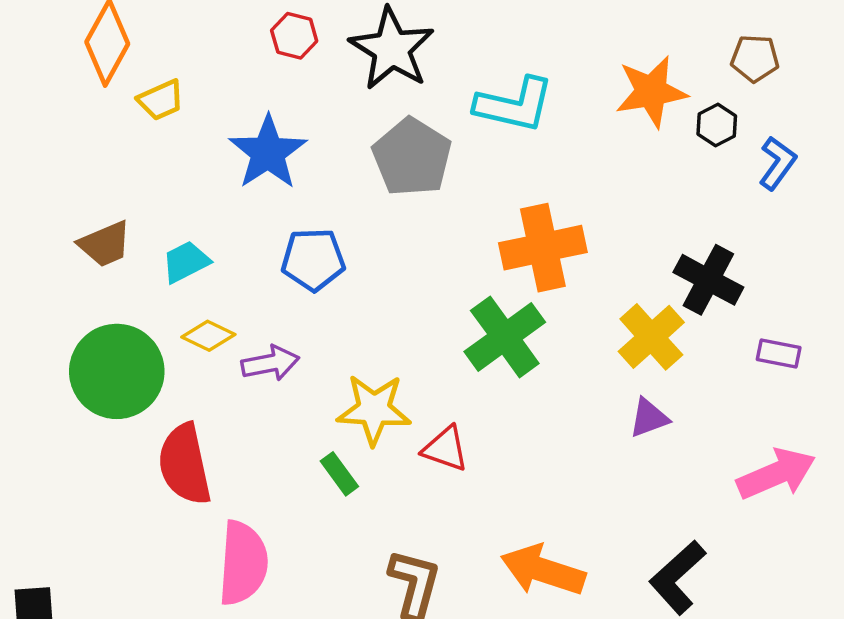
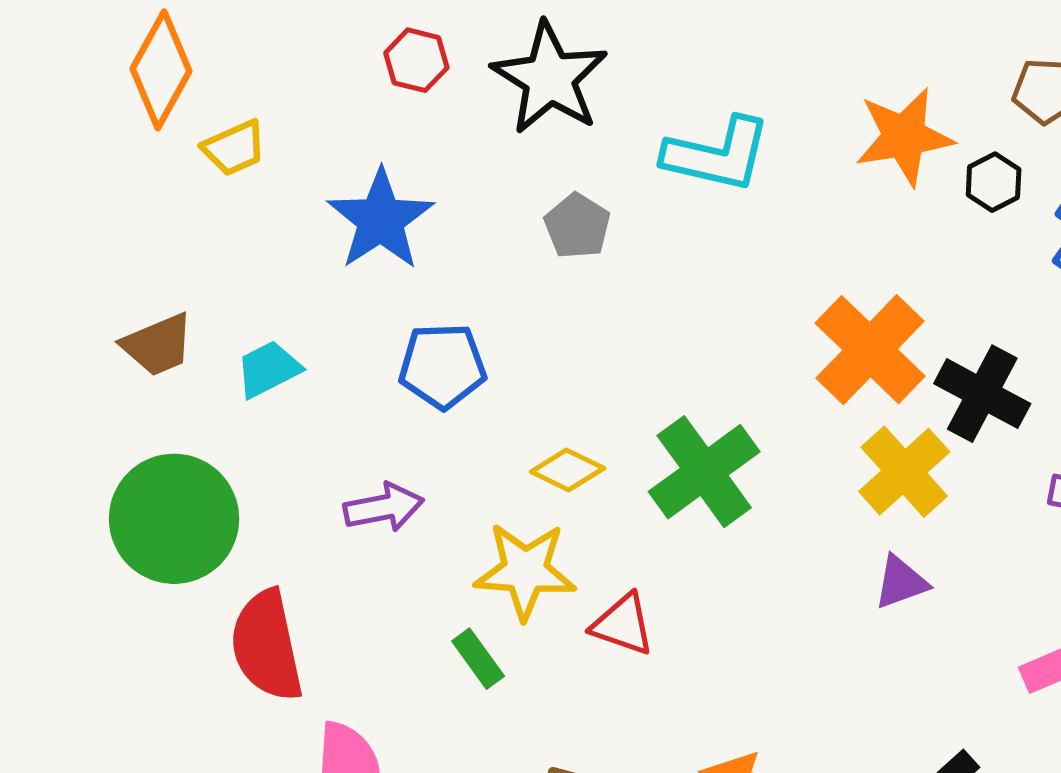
gray pentagon: (412, 157) -> (577, 226), size x0.6
orange cross: (543, 248) -> (870, 350), moved, turned -34
yellow diamond: (208, 336) -> (568, 470), moved

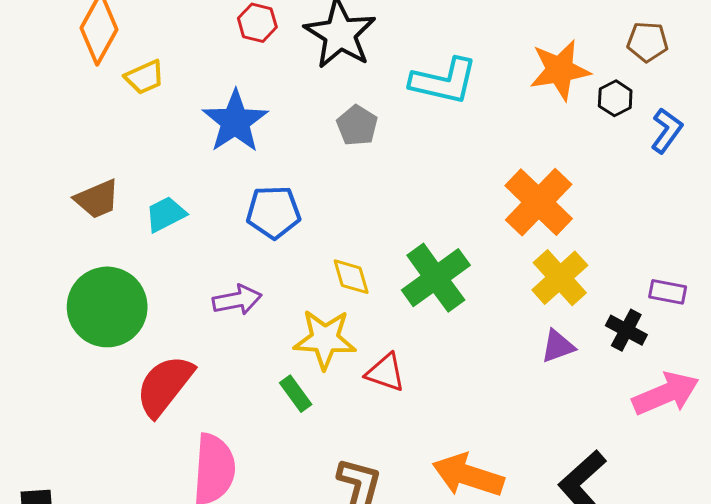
black cross: (982, 394) -> (626, 330), moved, size x0.7
yellow diamond: (568, 470) -> (351, 277), turned 48
red semicircle: (267, 646) -> (165, 386), turned 50

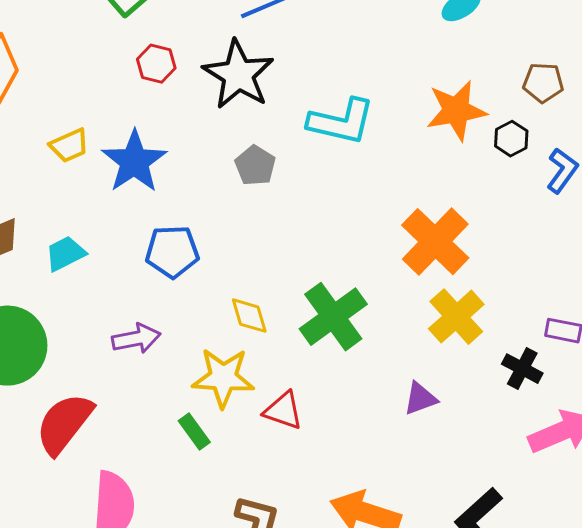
yellow trapezoid: (144, 77) -> (69, 146), moved
purple triangle: (558, 346) -> (420, 399), moved

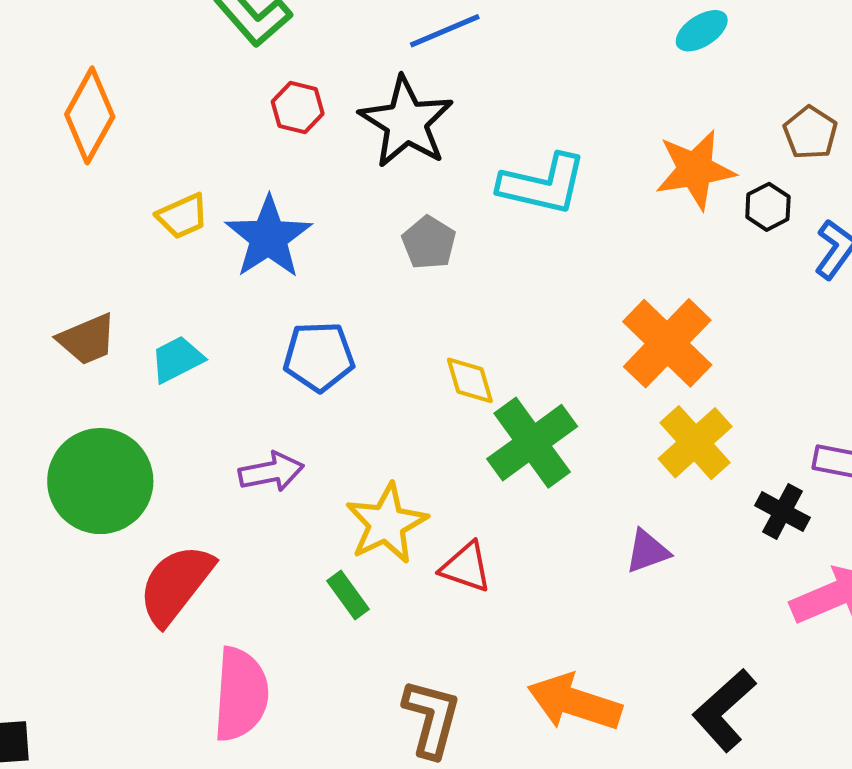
brown pentagon: (543, 83) -> (810, 133), turned 30
yellow diamond: (249, 316) -> (470, 380), moved
yellow star: (223, 378) -> (386, 523), turned -30

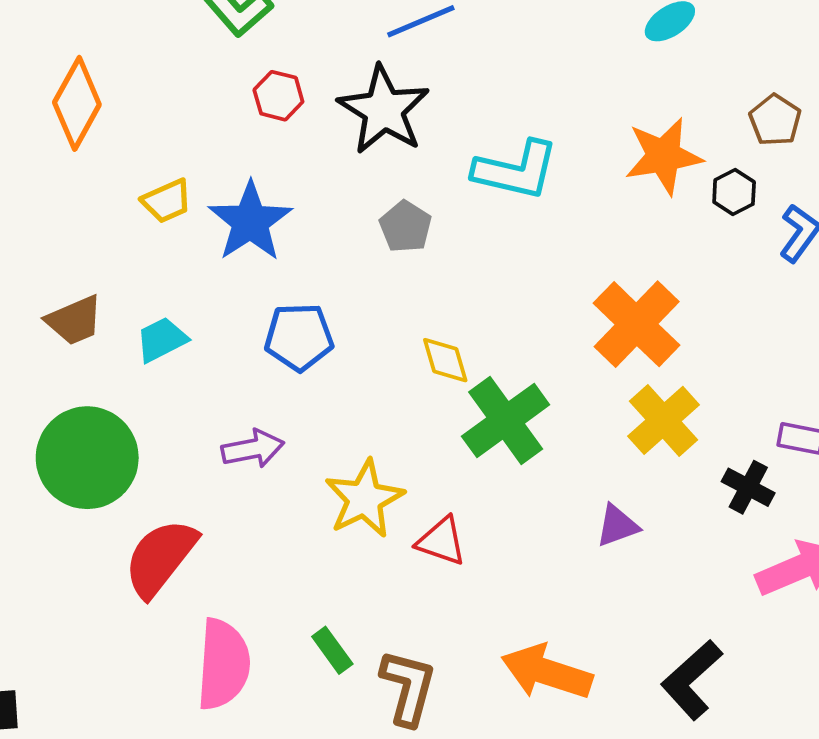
green rectangle: (348, 595) -> (332, 650), moved

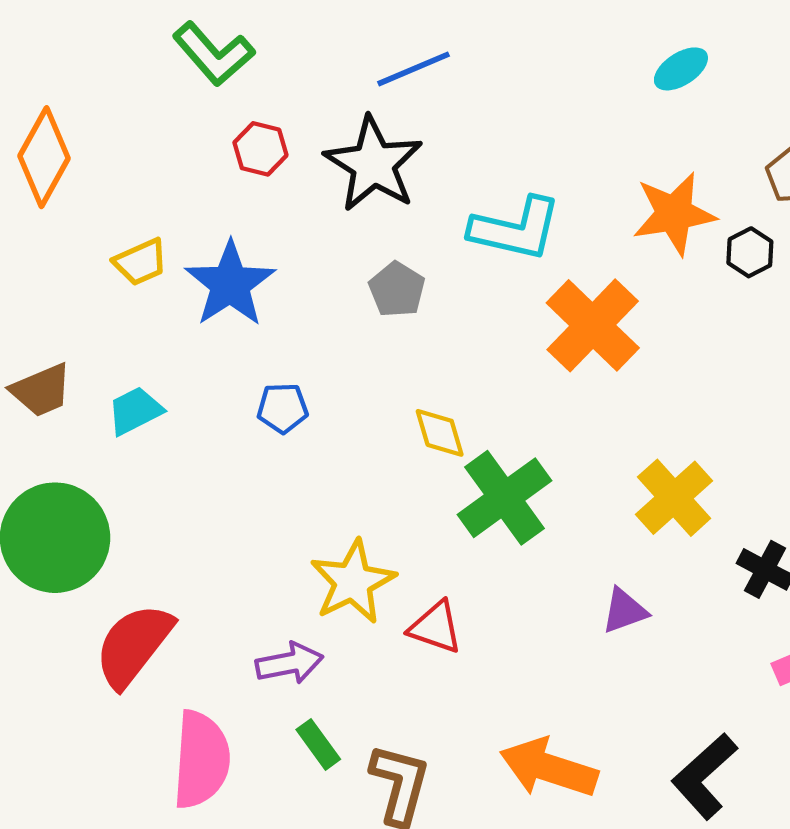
orange cross: (637, 324) -> (593, 325), moved
blue pentagon: (299, 337) -> (282, 408), size x0.7
purple arrow: (253, 449) -> (289, 663), moved

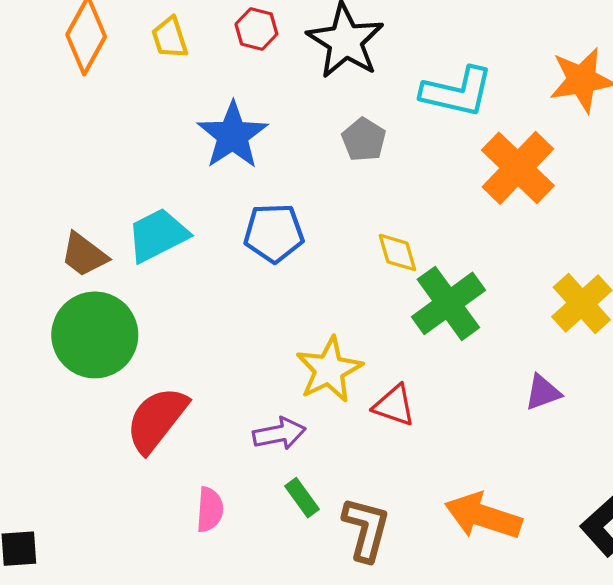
yellow trapezoid: (140, 262) -> (170, 38), moved, turned 96
brown trapezoid: (41, 390) -> (84, 255), moved, turned 60
blue pentagon: (282, 408) -> (274, 233), size x1.5
cyan trapezoid: (135, 411) -> (158, 235), size x1.4
pink semicircle: (201, 760) -> (210, 510), size x0.6

